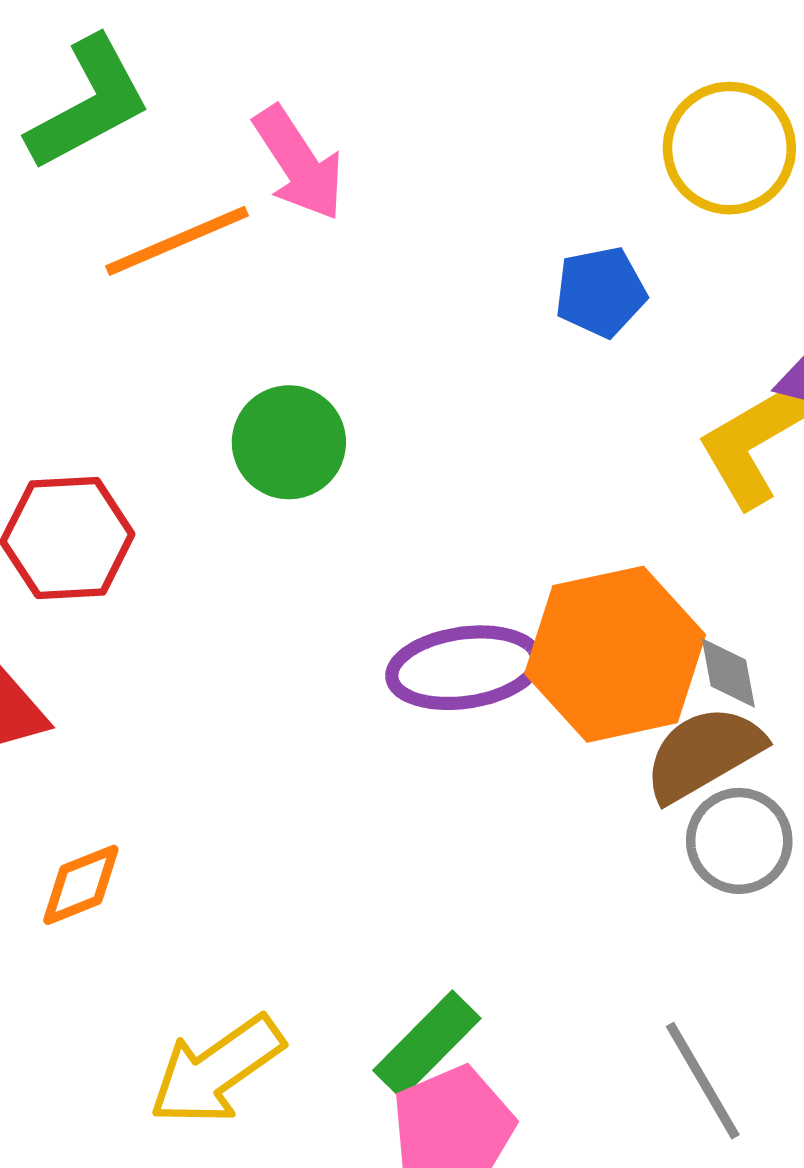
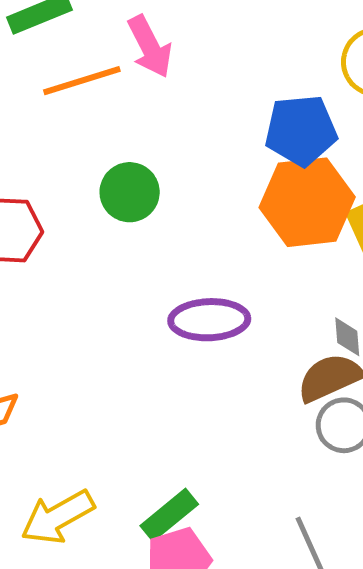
blue pentagon: (601, 292) -> (301, 130), size x1.5
orange hexagon: (615, 654) -> (307, 202), moved

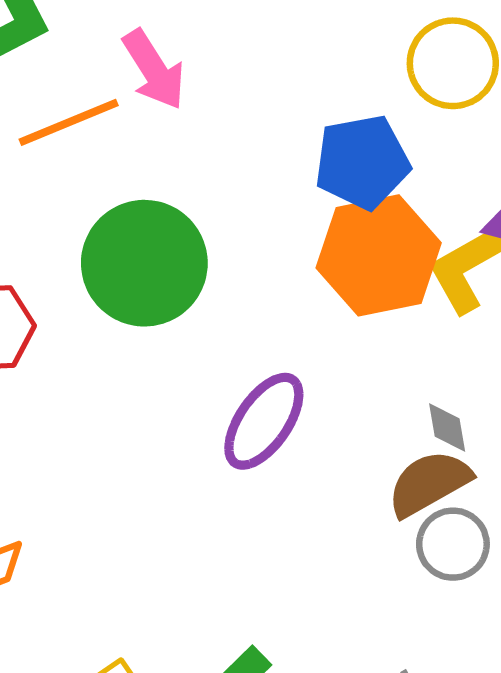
green circle: (130, 192) -> (144, 263), size x1.6
purple ellipse: (209, 320) -> (264, 421), turned -48

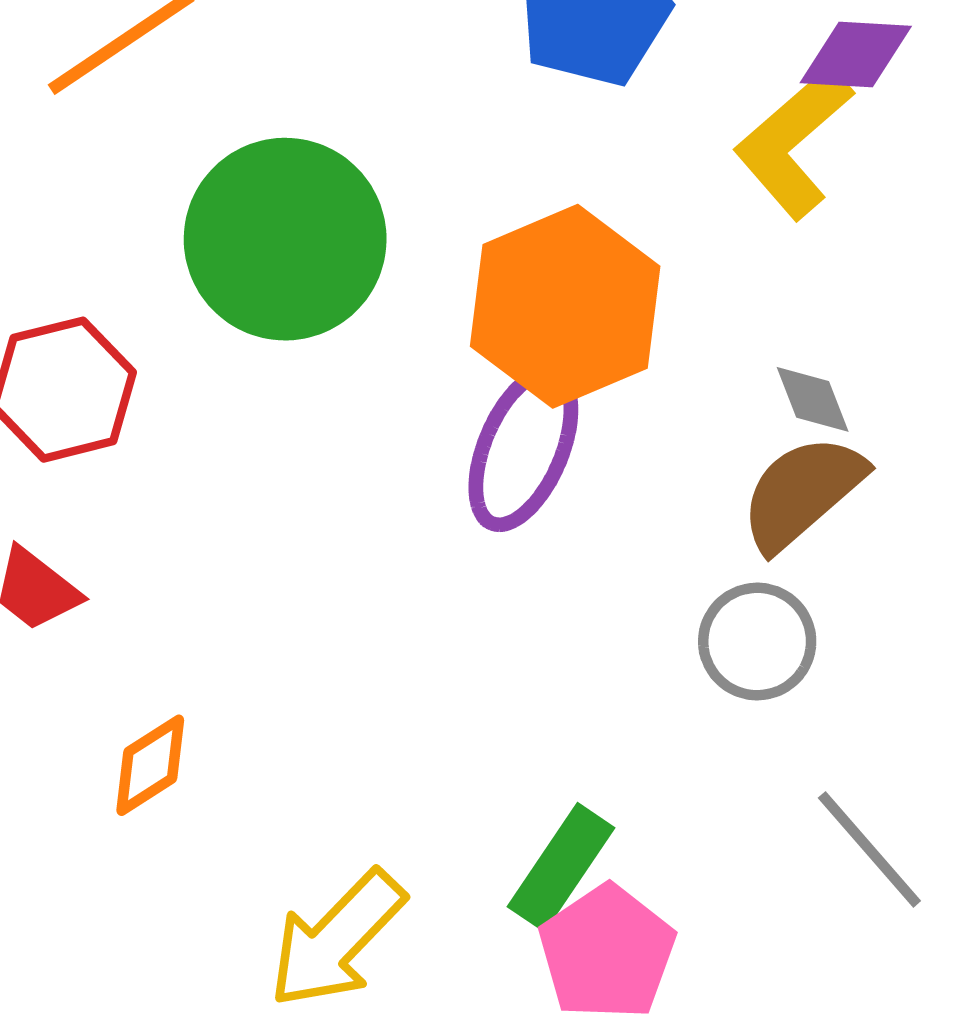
orange hexagon: (379, 255) -> (565, 306), moved
gray circle: (453, 544) -> (757, 642), moved

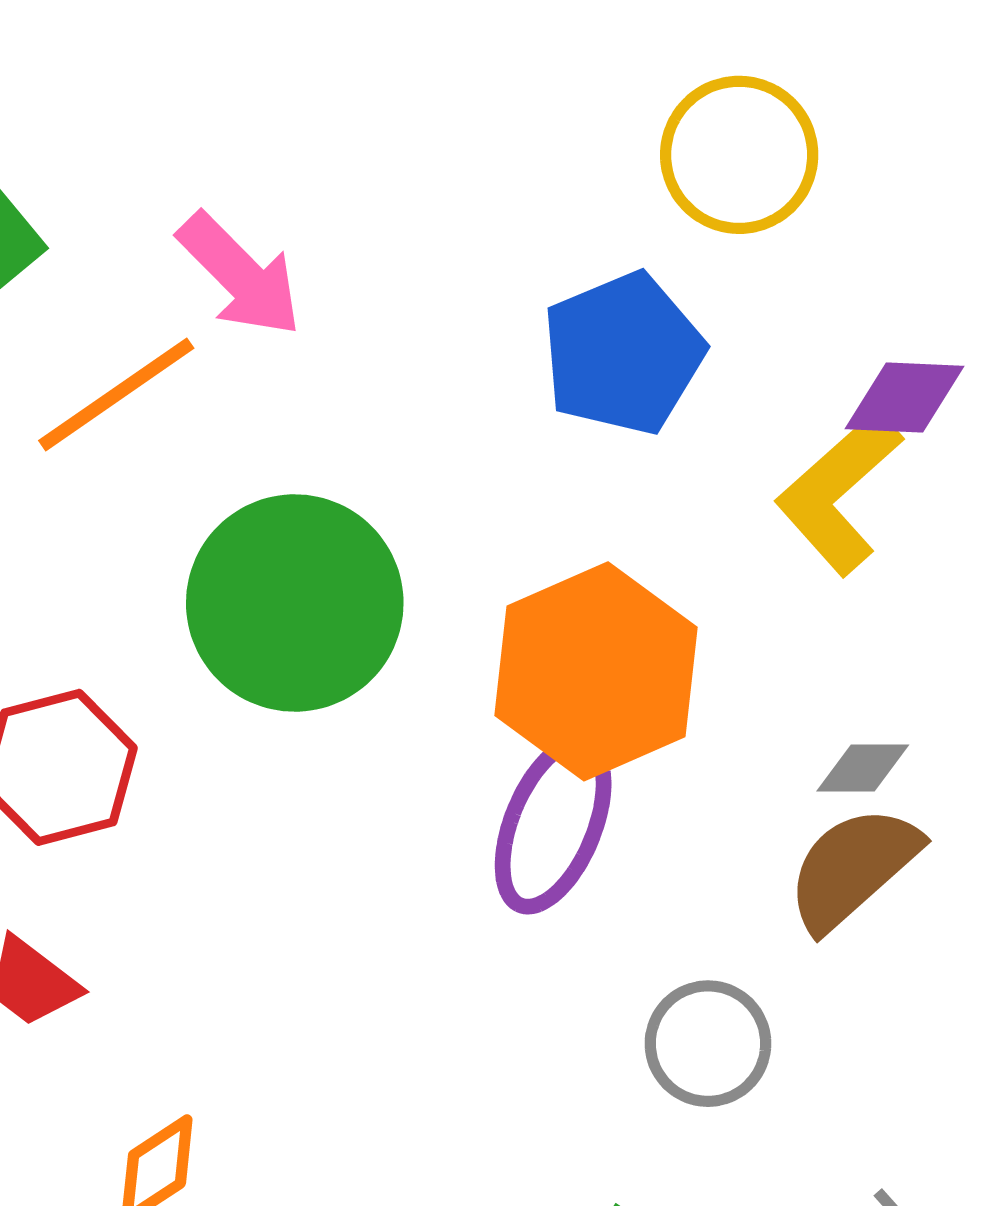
gray diamond: (813, 399) -> (863, 768), turned -68
gray circle: (757, 642) -> (708, 1044), moved

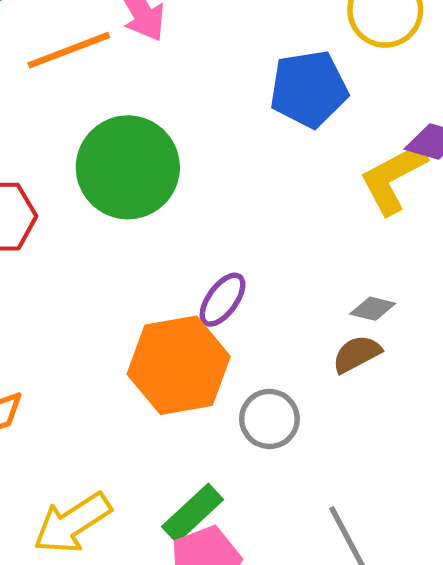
orange hexagon: (596, 671) -> (179, 365), moved
purple ellipse: (553, 825) -> (223, 300), size x0.7
brown semicircle: (853, 868) -> (357, 354), size x0.7

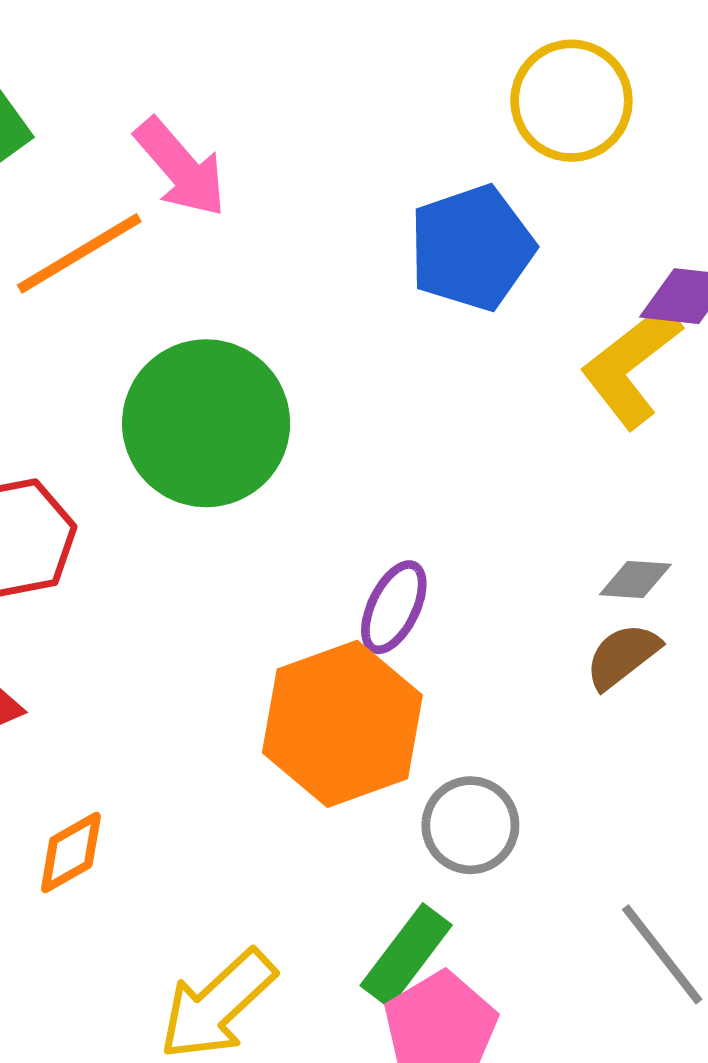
gray circle: (269, 419) -> (470, 825), moved

